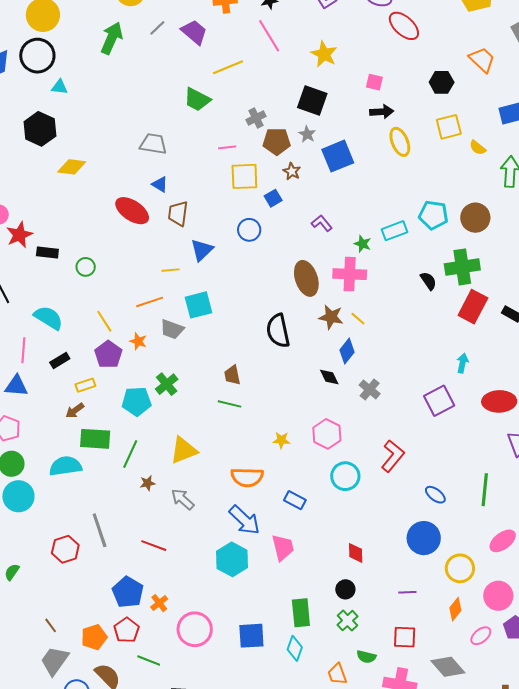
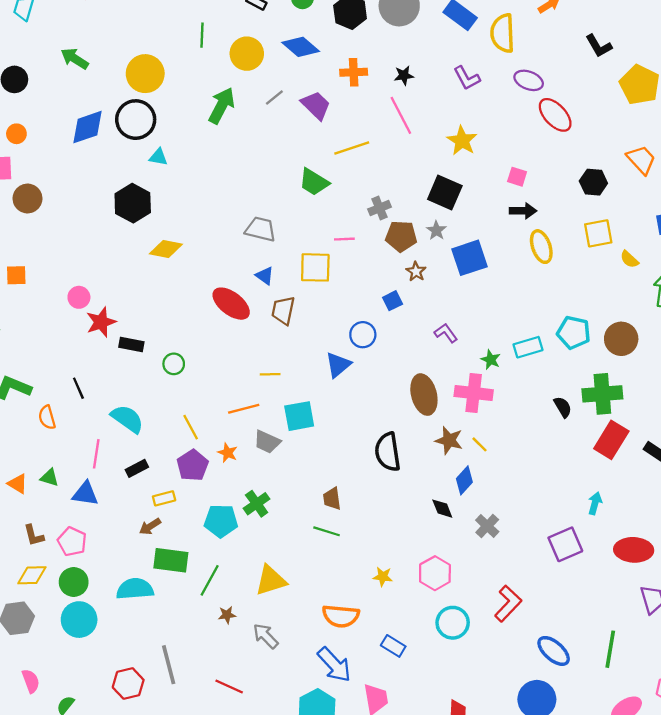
yellow square: (244, 176) -> (315, 267), moved
blue triangle: (202, 250) -> (338, 365), moved
blue ellipse: (435, 495) -> (554, 651), size x1.4

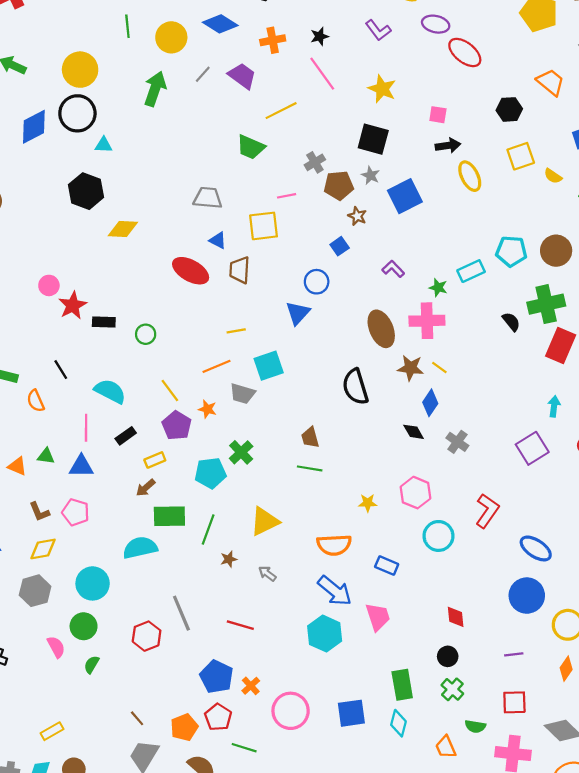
green circle: (74, 582) -> (84, 626), moved
gray arrow: (266, 636) -> (267, 574), size x0.7

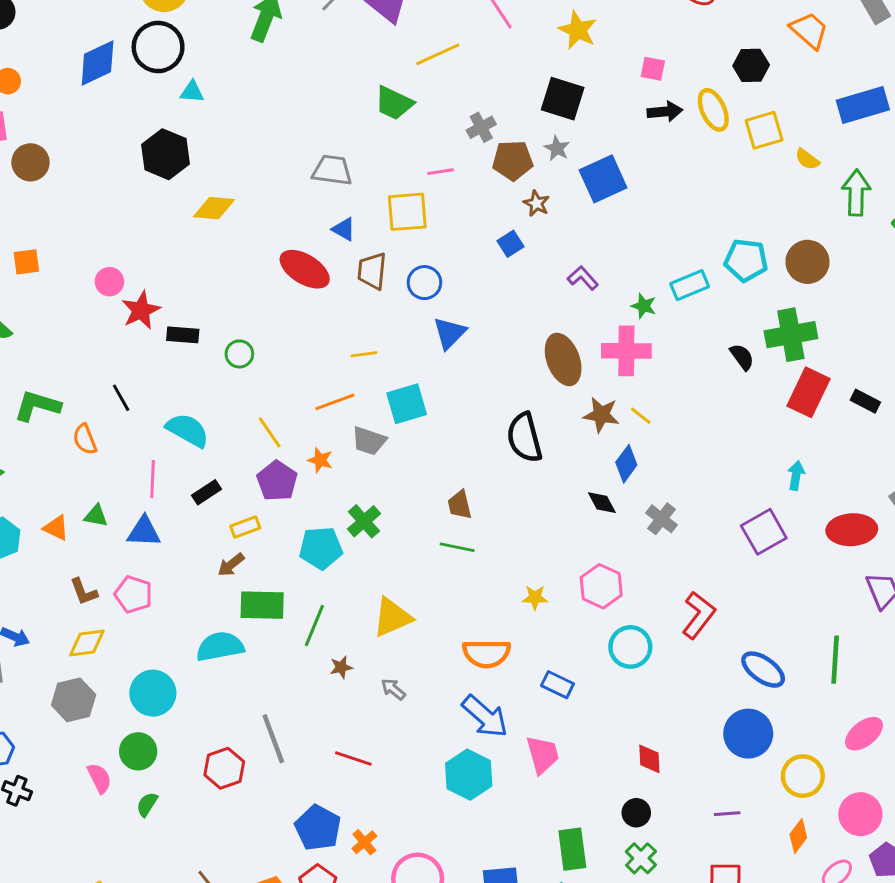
yellow ellipse: (470, 176) -> (713, 110), moved
blue circle: (317, 282) -> (424, 283), moved

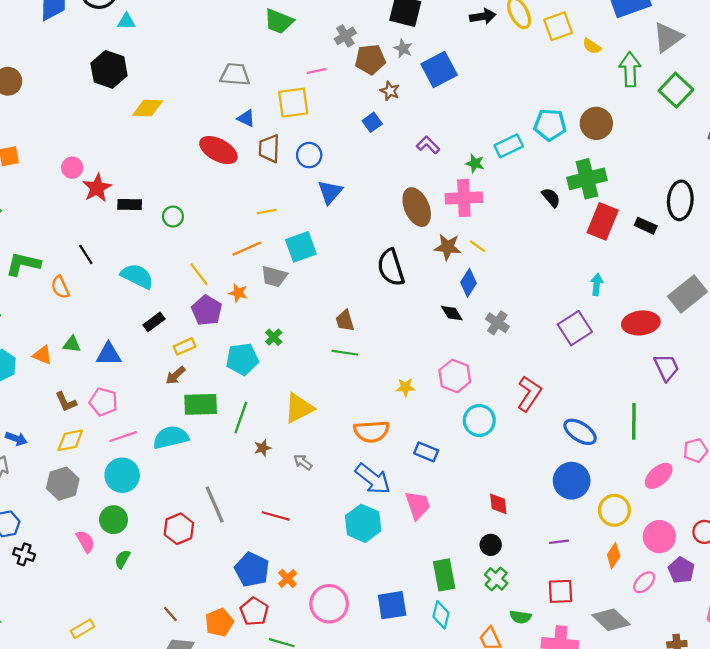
pink line: (153, 479) -> (123, 437), moved, turned 72
green cross: (364, 521) -> (274, 337), size x0.7

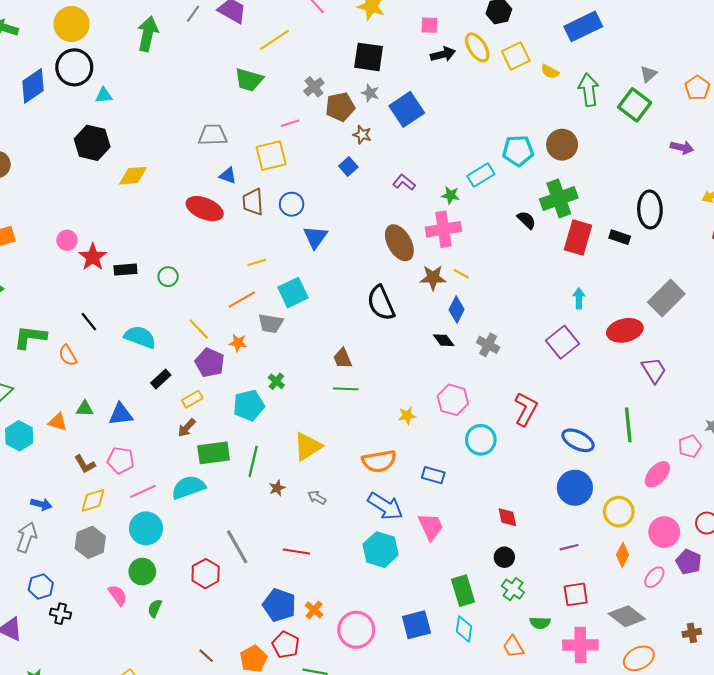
gray triangle: (668, 37) -> (648, 74), moved, size x0.6

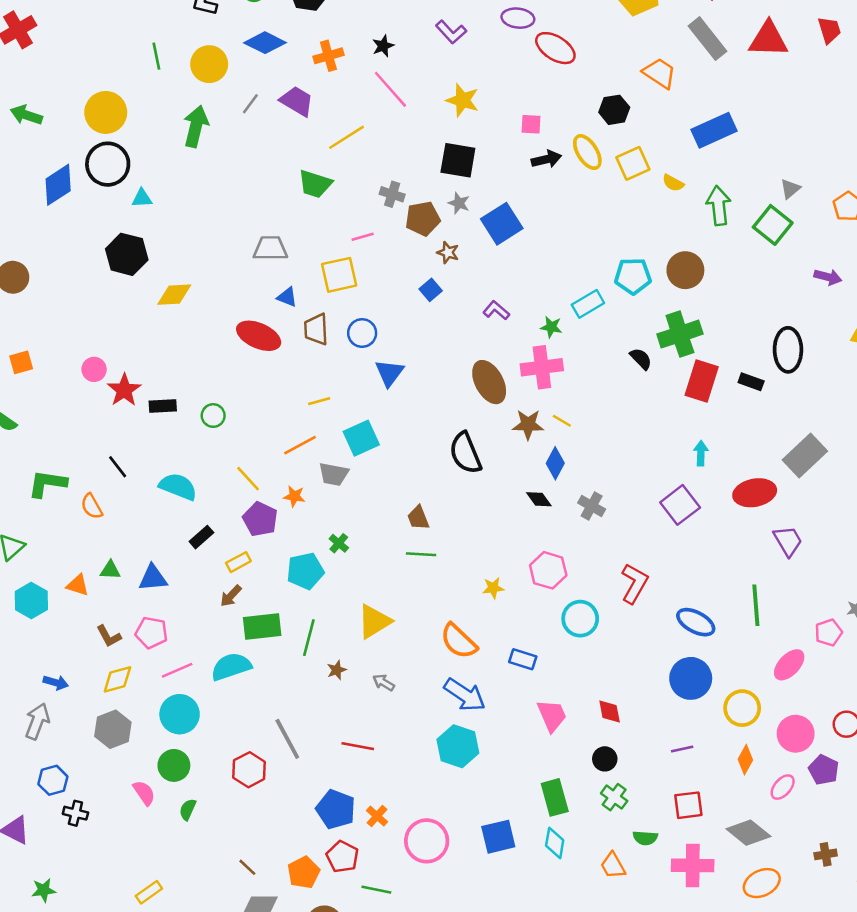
gray cross: (314, 87) -> (392, 194), turned -36
orange semicircle: (379, 461) -> (459, 641), turned 52
pink trapezoid: (431, 527) -> (552, 715), moved

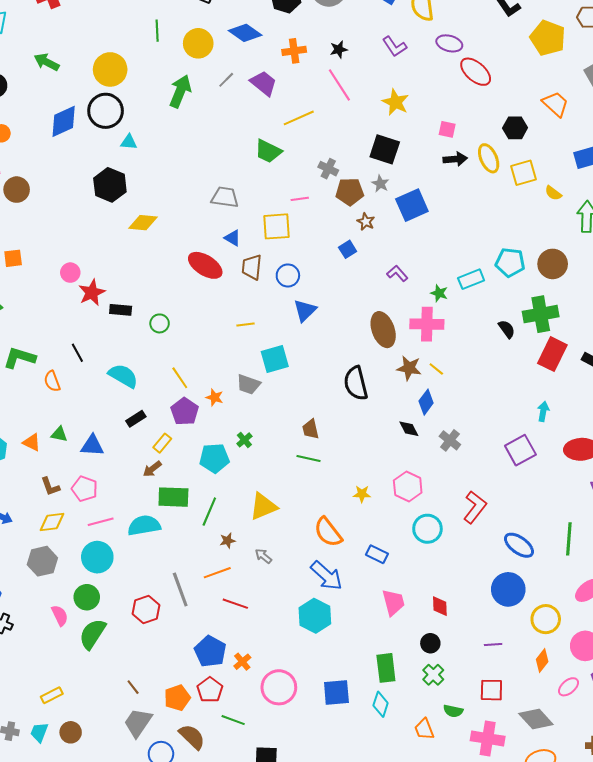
orange line: (300, 445) -> (217, 573), moved
yellow rectangle: (238, 562) -> (162, 443), turned -30
green semicircle: (188, 809) -> (92, 634), size x1.8

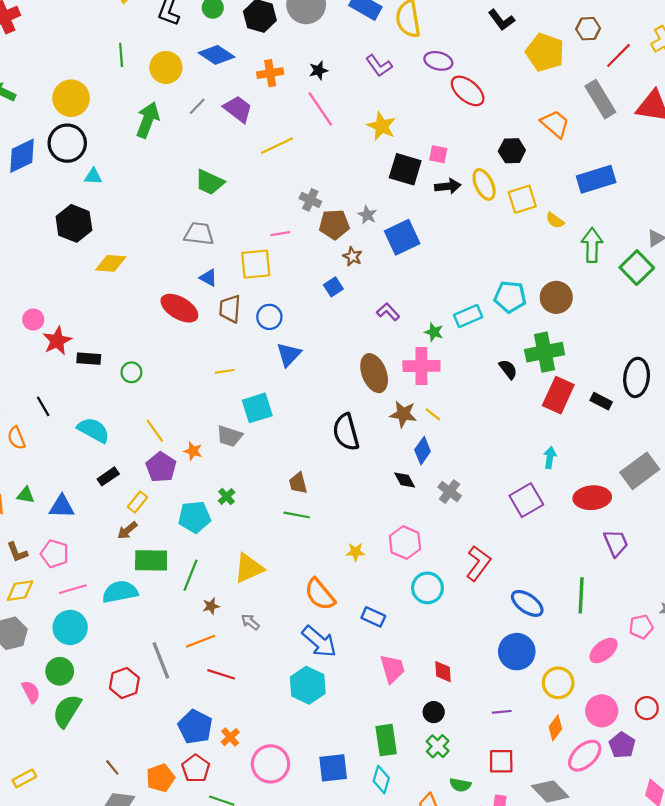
black square: (385, 149) -> (405, 169), moved
green trapezoid: (268, 151) -> (210, 182), moved
pink ellipse: (569, 687) -> (585, 756), size x1.5

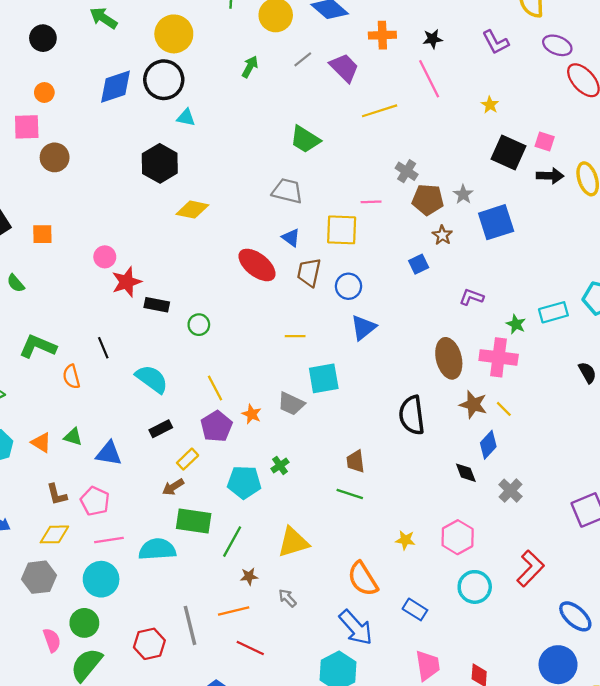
green arrow: (148, 120) -> (250, 67), size x0.6
yellow star: (382, 126) -> (490, 105), size x0.6
purple L-shape: (388, 312) -> (471, 297), turned -35

